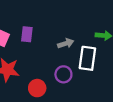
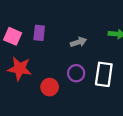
white rectangle: (87, 58) -> (104, 74), moved

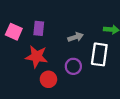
red star: (20, 69) -> (37, 57), moved
white rectangle: (104, 74) -> (99, 54), moved

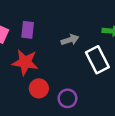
white rectangle: (99, 54) -> (97, 60), turned -35
purple circle: (73, 66) -> (67, 98), moved

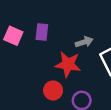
red star: (25, 62) -> (68, 64), moved

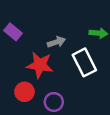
purple rectangle: (42, 32) -> (13, 32), turned -56

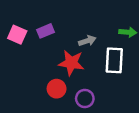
purple rectangle: (13, 32) -> (45, 31), turned -63
white rectangle: (84, 62) -> (114, 60), turned 30

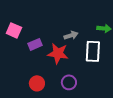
purple rectangle: (45, 31) -> (35, 44), moved
red circle: (57, 89) -> (37, 83), moved

